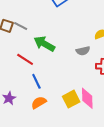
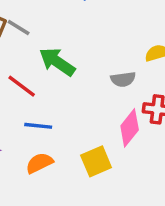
blue line: (36, 81) -> (38, 126), turned -63
pink diamond: (87, 98) -> (130, 128), moved, turned 35

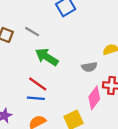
gray line: (19, 27) -> (32, 32), moved
red line: (22, 86) -> (38, 84), moved

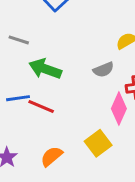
blue line: (36, 98) -> (18, 98), moved

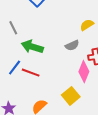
gray line: (19, 40) -> (13, 28), turned 48
blue line: (18, 98) -> (15, 68), turned -42

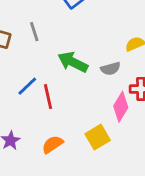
green arrow: (32, 47) -> (73, 62), moved
red line: (31, 73) -> (48, 97), turned 48

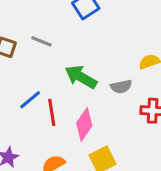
gray line: (34, 32) -> (41, 41), turned -54
pink diamond: (121, 107) -> (84, 124), moved

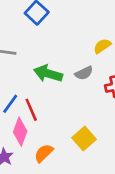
pink diamond: (84, 124) -> (20, 132), moved

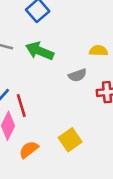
yellow semicircle: (102, 46) -> (98, 51), turned 30
green arrow: (48, 74) -> (40, 51), moved

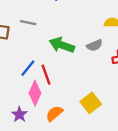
green arrow: (40, 51) -> (62, 45), moved

